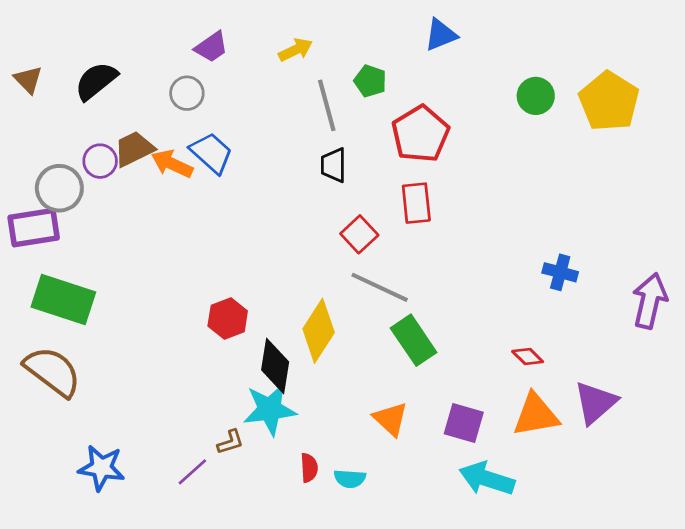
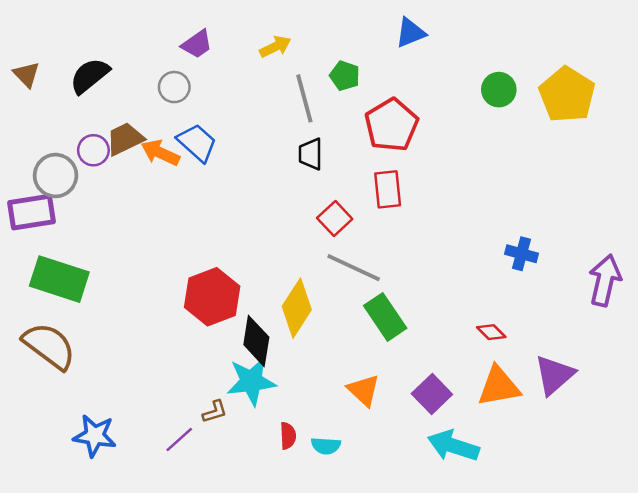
red hexagon: (228, 318) -> (212, 297), size x1.5
purple square: (464, 423) -> (432, 394), turned 30

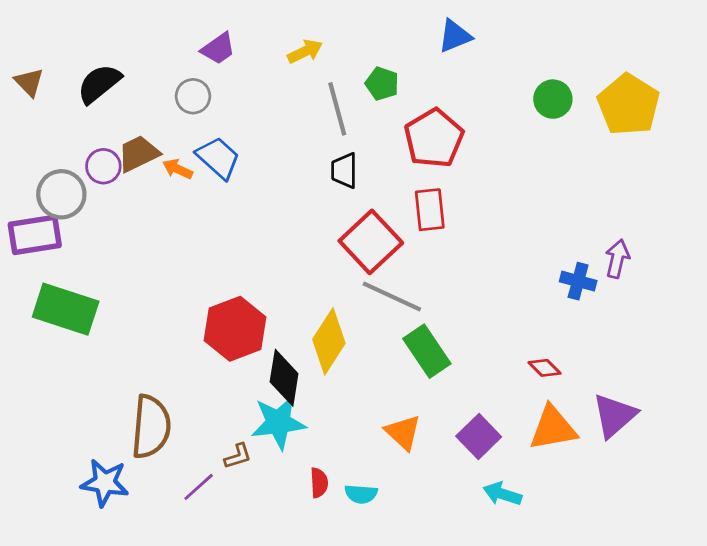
orange arrow: (160, 153) -> (178, 169), size x0.7
red square: (335, 218) -> (371, 242), size x1.6
purple arrow: (605, 280) -> (617, 259), moved, size x0.7
brown semicircle: (49, 346) -> (151, 427), moved, turned 58
cyan arrow: (453, 446) -> (502, 494), size x0.7

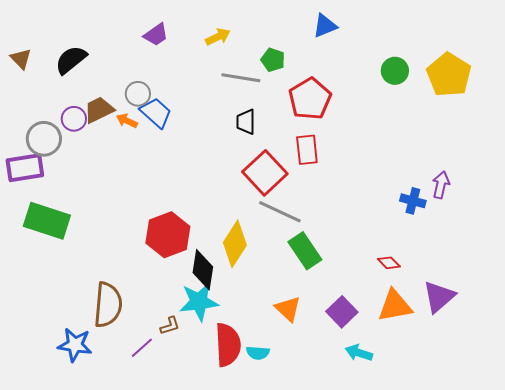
gray circle: (193, 96) -> (138, 94), moved
gray line: (337, 109) -> (241, 78), turned -66
red semicircle: (319, 483) -> (228, 345), size x2.0

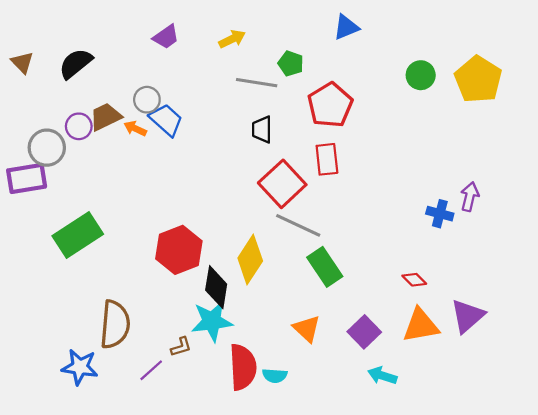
green rectangle: (47, 221) -> (78, 235), moved, turned -51

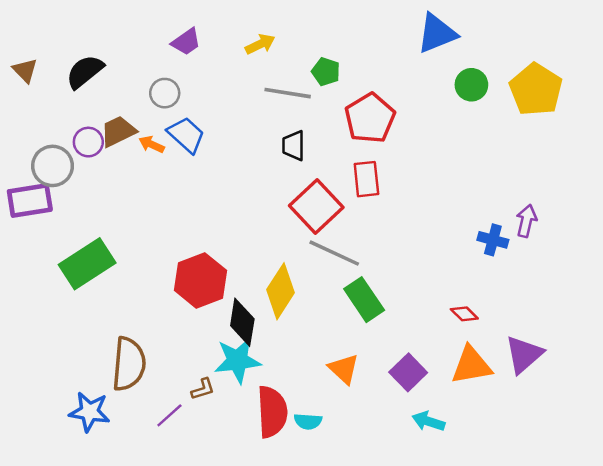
blue triangle: (346, 27) -> (437, 33), moved, size x1.4
gray circle: (147, 100) -> (165, 93), moved

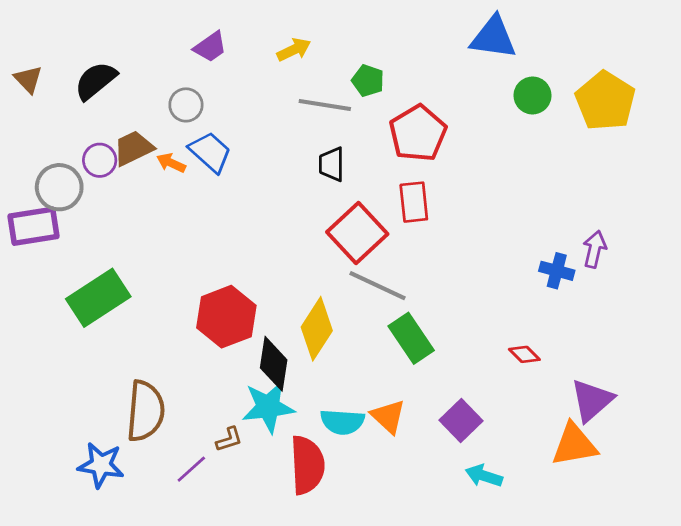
blue triangle: (437, 33) -> (493, 38), turned 30
orange triangle: (471, 365) -> (574, 445), moved
cyan semicircle: (308, 421) -> (342, 422), moved, size x1.4

